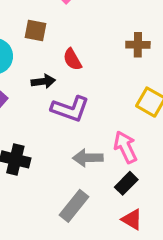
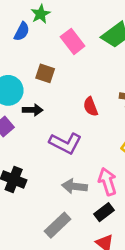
red semicircle: (72, 59) -> (91, 107), moved
black arrow: (43, 81) -> (33, 110), moved

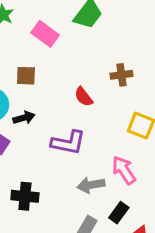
black rectangle: (104, 212) -> (119, 213), moved

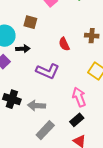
gray arrow: (91, 185) -> (37, 106), moved
black rectangle: (119, 213) -> (77, 120), moved

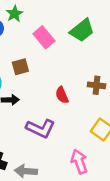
brown square: (30, 22) -> (20, 67), turned -32

